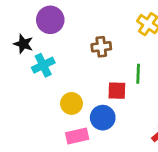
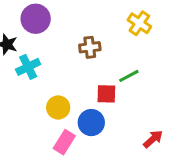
green line: (138, 74) -> (129, 76), turned 60
pink rectangle: (77, 136) -> (64, 142), turned -45

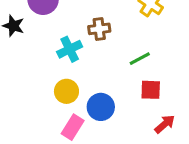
cyan cross: (28, 67) -> (70, 49), moved
red square: (106, 94) -> (151, 90), moved

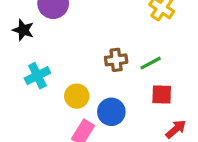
brown cross: (99, 29) -> (116, 60), moved
cyan cross: (70, 49) -> (37, 76), moved

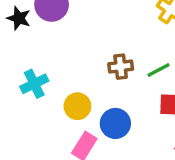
black star: (23, 30) -> (19, 18), moved

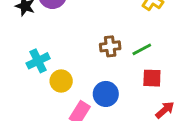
yellow circle: (77, 106) -> (61, 81), moved

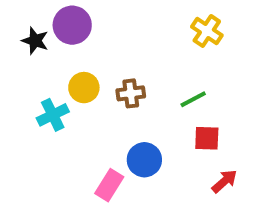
brown cross: (110, 46) -> (131, 93), moved
yellow circle: (61, 81) -> (84, 88), moved

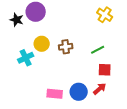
blue circle: (144, 160) -> (79, 92), moved
red arrow: (224, 181) -> (100, 89), moved
pink rectangle: (109, 185) -> (55, 94), turned 63

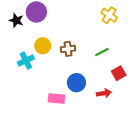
red square: (105, 70) -> (119, 73), moved, turned -32
red arrow: (100, 89) -> (104, 93), turned 32
blue circle: (79, 92) -> (76, 83), moved

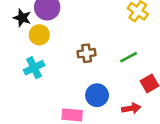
yellow circle: (43, 46) -> (39, 35), moved

